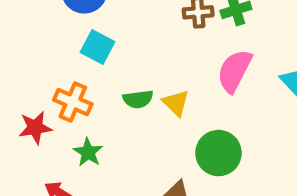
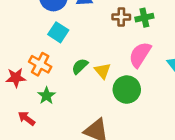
green semicircle: (138, 99) -> (80, 66), turned 138
green circle: (218, 153) -> (127, 90), moved

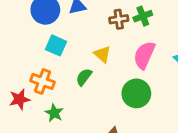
yellow triangle: (103, 71) -> (102, 54), moved

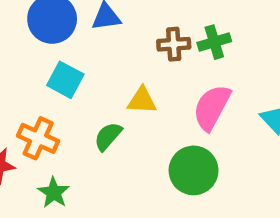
yellow triangle: (102, 54) -> (142, 100), turned -42

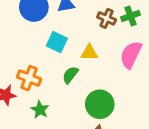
brown cross: (174, 44) -> (107, 18), turned 30
cyan square: (65, 80) -> (57, 42), moved
green circle: (194, 170) -> (100, 104), moved

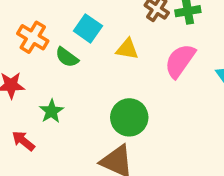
green semicircle: (70, 75) -> (67, 57), moved, turned -102
orange cross: (29, 78) -> (33, 37), moved

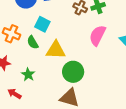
yellow triangle: (127, 49) -> (56, 50), moved, size x1.5
green semicircle: (67, 57) -> (33, 42), turned 32

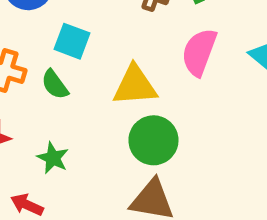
yellow triangle: (56, 50) -> (135, 86), moved

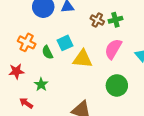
cyan square: (72, 41) -> (65, 43), moved, turned 35
green circle: (153, 140) -> (117, 85), moved

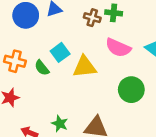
green cross: (115, 20) -> (114, 13), turned 32
pink semicircle: (113, 49) -> (118, 48), turned -85
green star: (41, 84) -> (60, 124), moved

